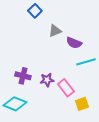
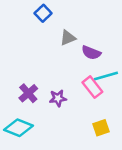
purple cross: (23, 76) -> (28, 93), turned 35
pink rectangle: (66, 88) -> (92, 87), moved

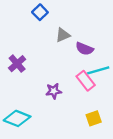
purple cross: (28, 93) -> (17, 64), moved

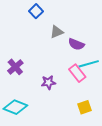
purple cross: (17, 64) -> (15, 67), moved

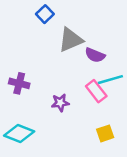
gray triangle: (57, 32) -> (71, 40), size x1.5
purple cross: (15, 67) -> (19, 83), turned -35

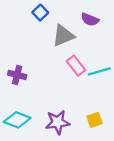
purple semicircle: (95, 55) -> (90, 20), moved
pink rectangle: (96, 91) -> (76, 66), moved
purple star: (60, 103) -> (58, 122), moved, size x1.5

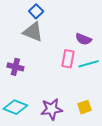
purple semicircle: (90, 20) -> (83, 39), moved
gray triangle: (63, 36) -> (33, 32), moved, turned 45
pink rectangle: (76, 66) -> (68, 59), turned 48

